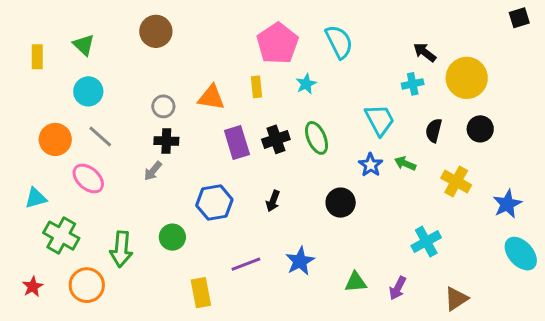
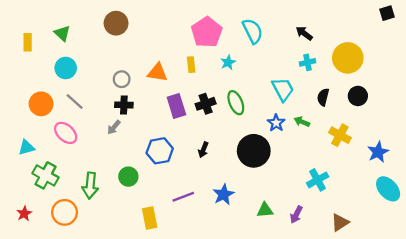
black arrow: (425, 52) -> (304, 33), moved
black circle: (341, 203) -> (254, 151), size x1.5

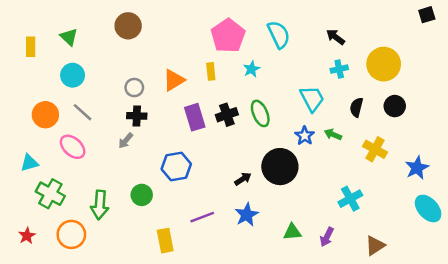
orange triangle: (157, 72) -> (174, 80), turned -40
black arrow: (203, 150) -> (243, 179), moved, turned -144

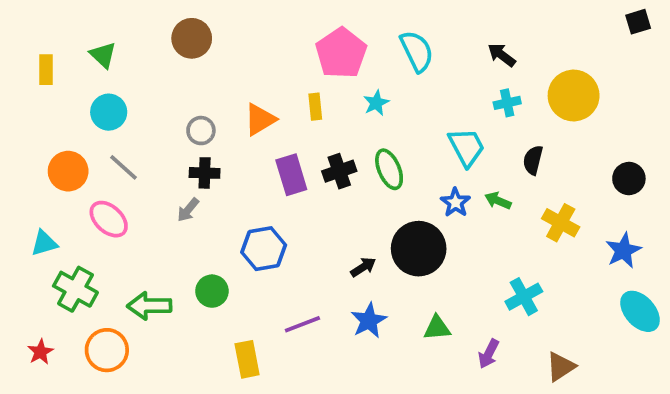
black circle: (395, 106) -> (629, 179), moved
green arrow: (100, 205) -> (149, 306), turned 84
green triangle: (292, 232) -> (437, 328), moved

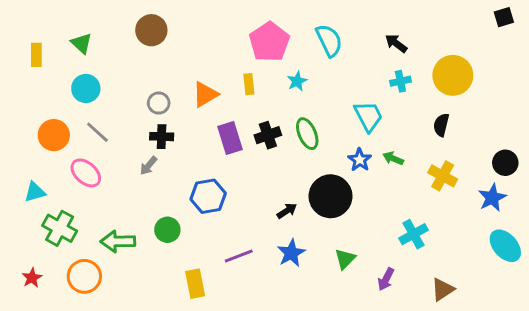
black semicircle: (533, 160) -> (441, 125), moved
black circle: (629, 179) -> (505, 163), moved
green triangle: (437, 328) -> (345, 259), turned -40

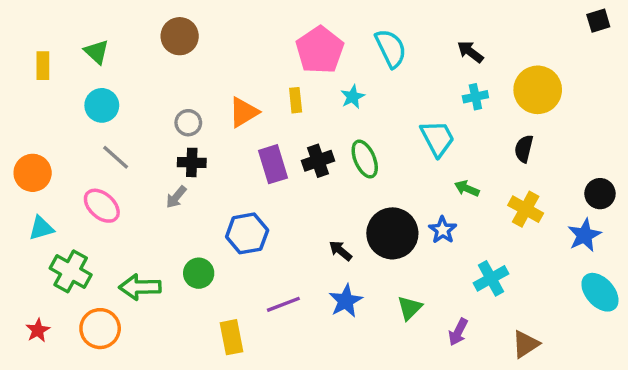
orange circle: (54, 135) -> (33, 173), moved
blue star: (360, 160) -> (443, 230), moved
black arrow: (287, 211) -> (341, 251), turned -108

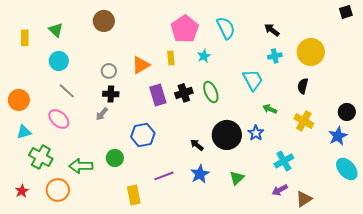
purple arrow: (458, 332) -> (280, 190), moved, turned 35

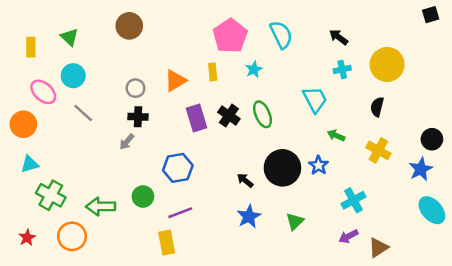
black cross: (184, 93) -> (229, 116), turned -36
pink ellipse: (59, 119) -> (43, 92), moved
purple line: (164, 176) -> (180, 213), moved

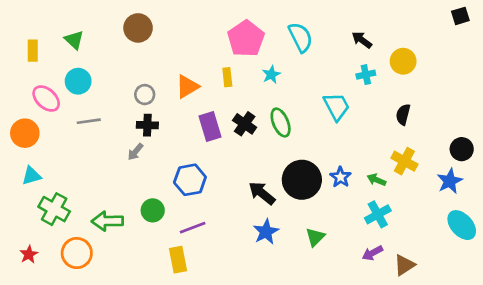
yellow circle: (387, 64) -> (403, 61), moved, size x0.7
gray line: (83, 113) -> (89, 121), turned -50
green arrow: (336, 135) -> (376, 180), moved
black arrow: (245, 180) -> (262, 193), size x1.5

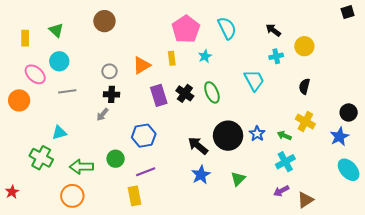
cyan triangle: (31, 176) -> (59, 133), moved
orange circle: (77, 253) -> (72, 196), moved
red star: (29, 254) -> (12, 192), moved

